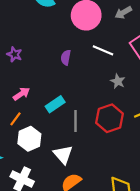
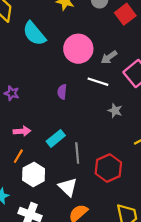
gray arrow: (123, 13) -> (109, 57), moved
pink arrow: (21, 94) -> (22, 131), turned 35
red hexagon: (109, 118) -> (108, 168), moved

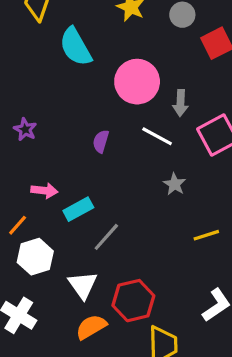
gray arrow: (109, 57) -> (180, 103), turned -63
pink arrow: (22, 131) -> (44, 191), moved
gray line: (77, 153) -> (106, 237), turned 36
red hexagon: (108, 168) -> (133, 301), moved

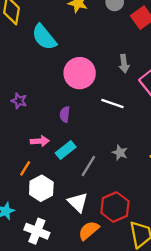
pink circle: (137, 82) -> (80, 73), moved
white line: (157, 136) -> (112, 103), moved
purple semicircle: (101, 141) -> (65, 114), moved
gray star: (175, 184) -> (120, 153), moved

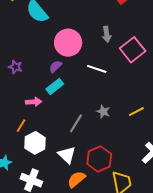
purple semicircle: (65, 114) -> (55, 66), moved, turned 40
cyan rectangle: (66, 150) -> (55, 87), moved

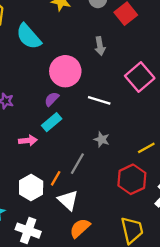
gray arrow: (107, 34) -> (100, 46), moved
gray star: (103, 112) -> (102, 139), moved
orange line: (21, 126) -> (56, 178), moved
red hexagon: (99, 159) -> (132, 179), moved

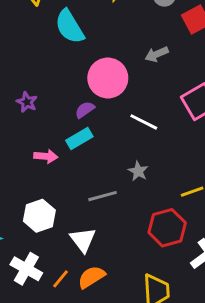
gray arrow: (100, 46) -> (157, 54), turned 66
gray line: (77, 164) -> (102, 196), turned 35
orange line: (56, 178) -> (61, 279), moved

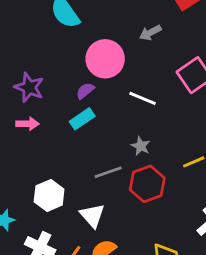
purple star: (27, 102) -> (29, 87), size x1.5
pink arrow: (46, 156) -> (27, 124), moved
red hexagon: (167, 228) -> (147, 184), moved

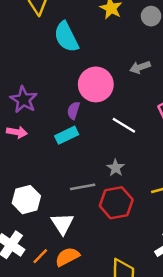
purple semicircle: (85, 91) -> (73, 110), turned -42

